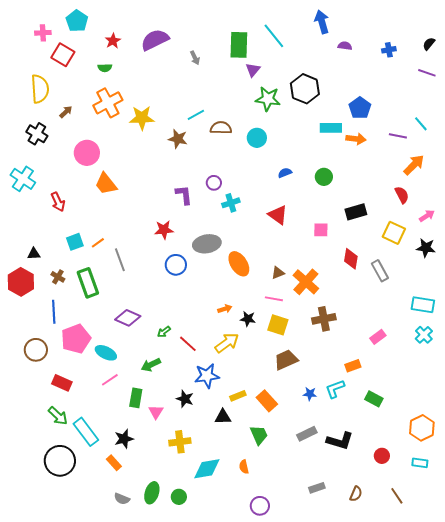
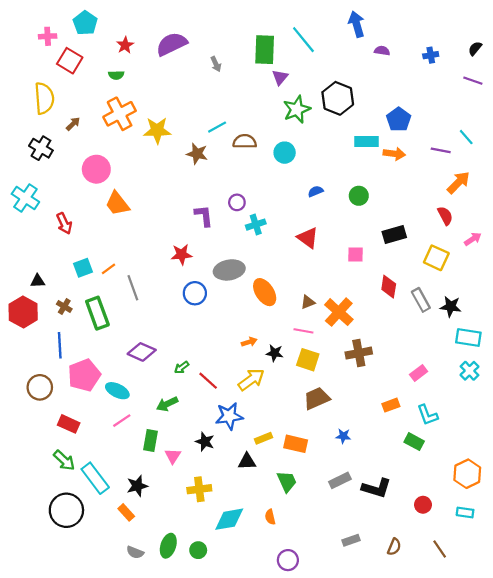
green star: (268, 99) -> (297, 109), turned -30
black star: (426, 248) -> (451, 307), moved
cyan L-shape: (335, 389) -> (427, 415), moved, turned -90
orange rectangle: (267, 401) -> (296, 444), turned -35

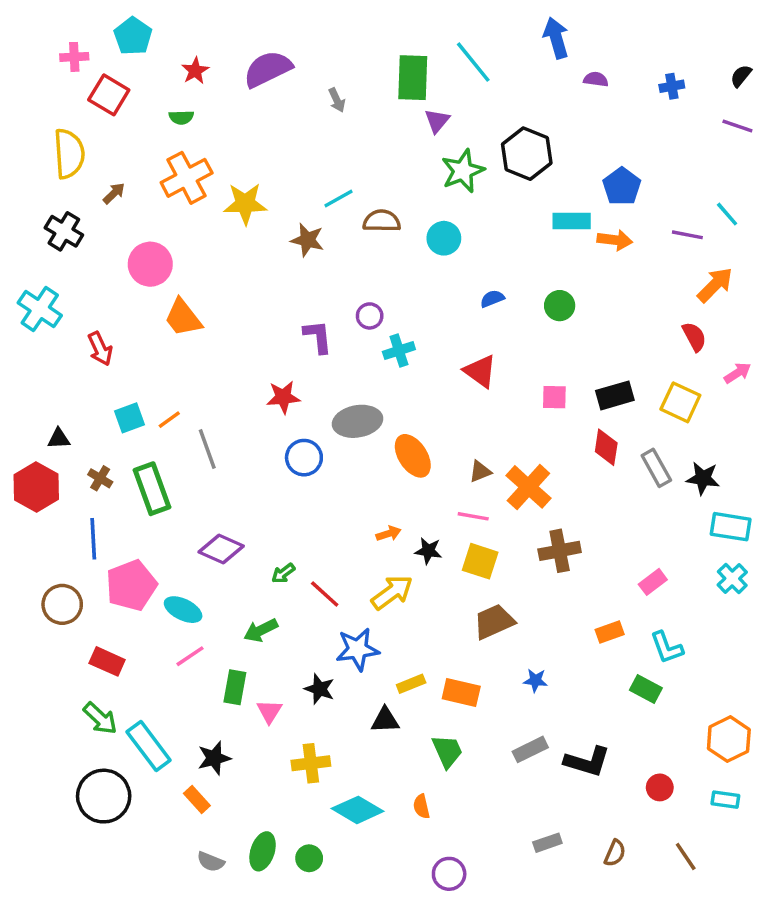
black rectangle: (394, 235) -> (615, 395), moved
cyan diamond: (229, 519) -> (358, 810), turned 40

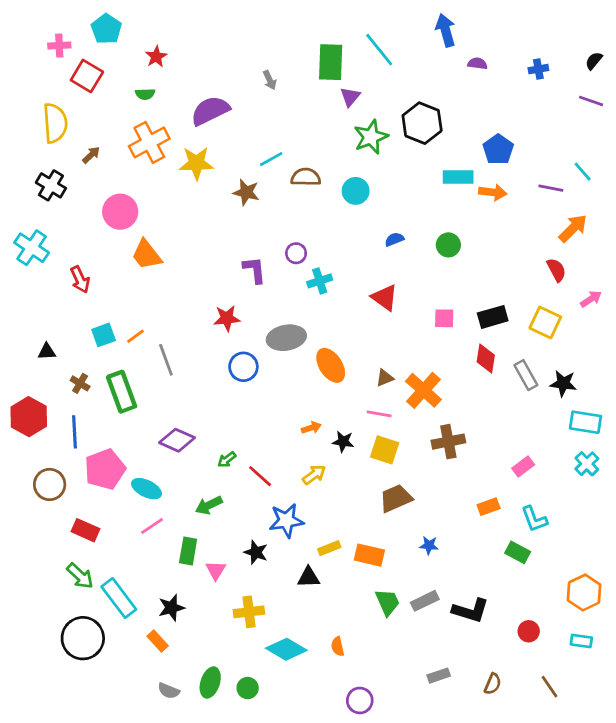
purple semicircle: (268, 69) -> (210, 111), moved
red hexagon: (36, 487) -> (29, 417), moved
yellow arrow: (392, 592) -> (314, 475), size x0.7
green trapezoid: (447, 751) -> (387, 602), moved

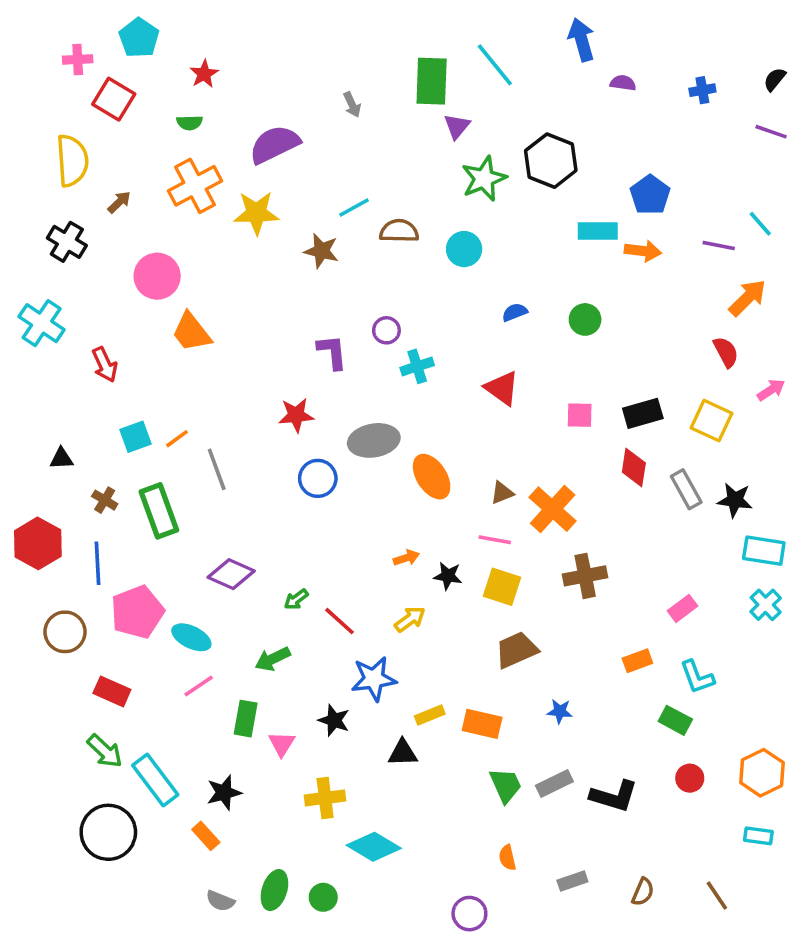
red circle: (529, 631) -> (690, 778), moved
orange semicircle: (338, 646) -> (507, 858), moved

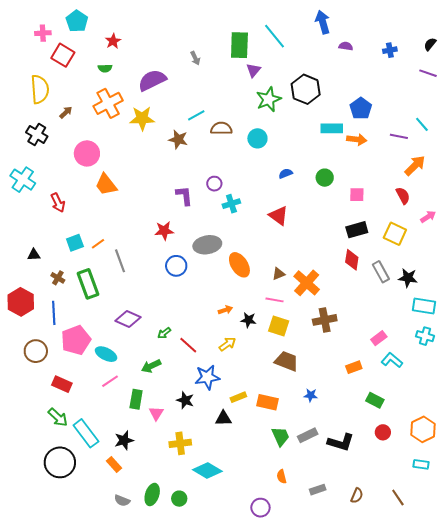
pink square: (580, 415) -> (357, 195), moved
cyan cross: (766, 605) -> (425, 336), turned -30
brown trapezoid: (516, 650) -> (287, 361), turned 45
cyan L-shape: (697, 677) -> (392, 360), moved, turned 150

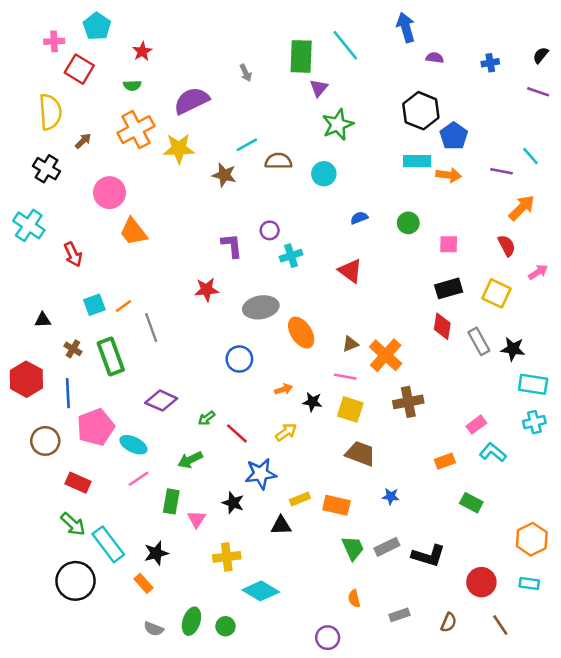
black hexagon: (306, 89) -> (421, 111), moved
blue circle: (176, 266) -> (239, 359), moved
cyan cross: (425, 336) -> (534, 422), turned -30
red circle: (383, 432) -> (481, 582), moved, size x1.5

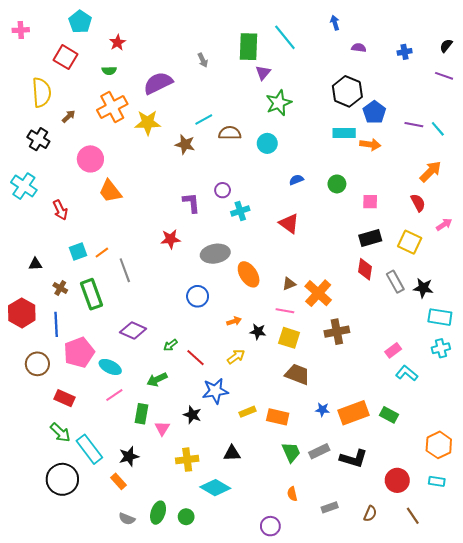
blue arrow: (406, 27) -> (335, 23), size x0.6
pink cross: (54, 41) -> (21, 30), moved
purple line: (502, 171) -> (414, 125), moved
orange rectangle: (445, 461) -> (354, 413), moved, size x1.8
black triangle: (281, 525) -> (232, 453), moved

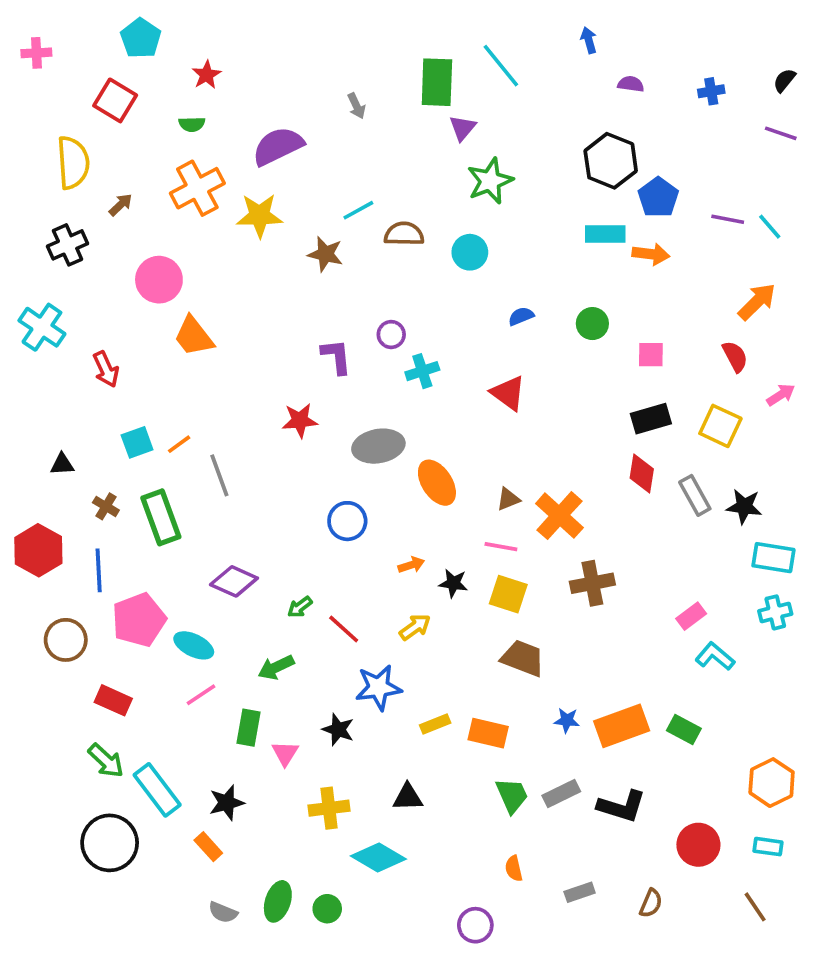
black cross: (38, 139) -> (68, 245), turned 35
brown line: (413, 516) -> (755, 907), moved

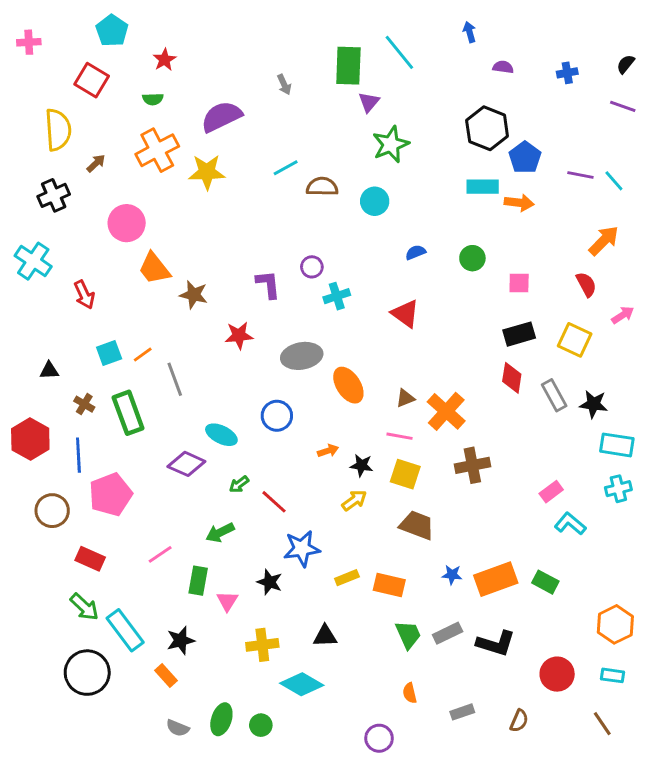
brown star: (325, 254) -> (194, 295), moved
yellow arrow: (415, 627) -> (354, 500), moved
cyan ellipse: (194, 645) -> (221, 435), moved

